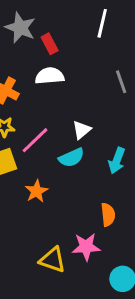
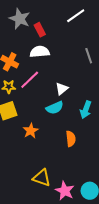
white line: (102, 23) -> (76, 16), turned 42
pink line: (35, 140) -> (30, 80), moved
orange semicircle: (108, 215) -> (71, 139), moved
pink star: (86, 247) -> (65, 191), moved, turned 30

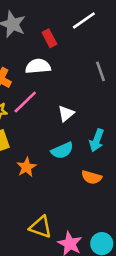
red rectangle: (40, 30) -> (49, 38), moved
cyan semicircle: (55, 108) -> (62, 151), moved
orange semicircle: (71, 139) -> (92, 177), moved, turned 112

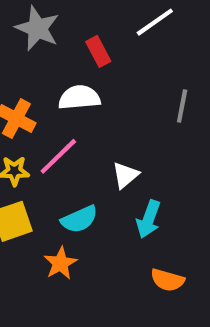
gray line: (100, 71) -> (182, 106), turned 30
cyan arrow: (97, 140) -> (149, 219), moved
cyan semicircle: (62, 151) -> (79, 219), moved

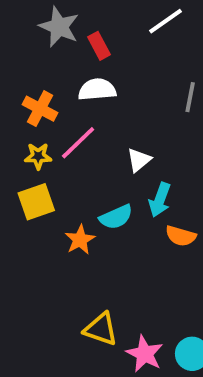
red rectangle: (98, 51) -> (99, 46), moved
cyan semicircle: (79, 219) -> (116, 217), moved
orange semicircle: (167, 280) -> (181, 236), moved

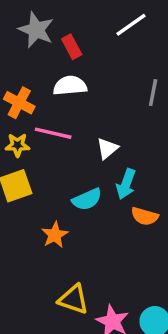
pink line: (78, 143) -> (53, 133), turned 57
orange star: (80, 240) -> (55, 235), moved

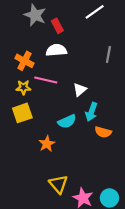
yellow triangle: (73, 299) -> (58, 184), turned 30

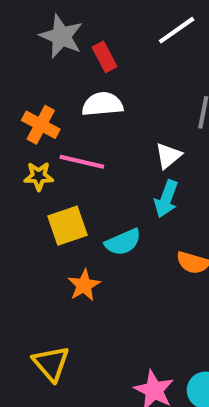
white triangle: (80, 90) -> (168, 156), moved
cyan arrow: (91, 112) -> (166, 199), moved
yellow square: (22, 113) -> (68, 226), moved
yellow triangle: (58, 184) -> (51, 363), moved

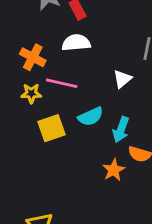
cyan arrow: (166, 199) -> (121, 130), moved
cyan semicircle: (123, 242) -> (91, 117), moved
orange star: (84, 285) -> (114, 170), moved

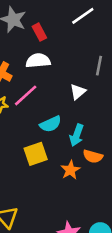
pink line: (62, 83) -> (26, 95), turned -55
yellow square: (52, 128) -> (36, 154), moved

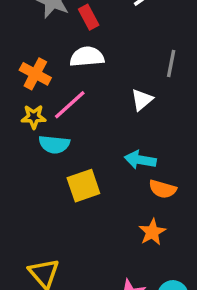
cyan semicircle: (51, 124) -> (54, 144), moved, turned 30
cyan arrow: (77, 135) -> (140, 160), turned 80
orange star: (70, 170) -> (152, 232), moved

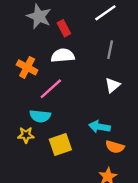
gray line: (171, 64) -> (110, 50), moved
white triangle: (142, 100) -> (113, 85), moved
yellow star: (34, 117) -> (26, 135), moved

